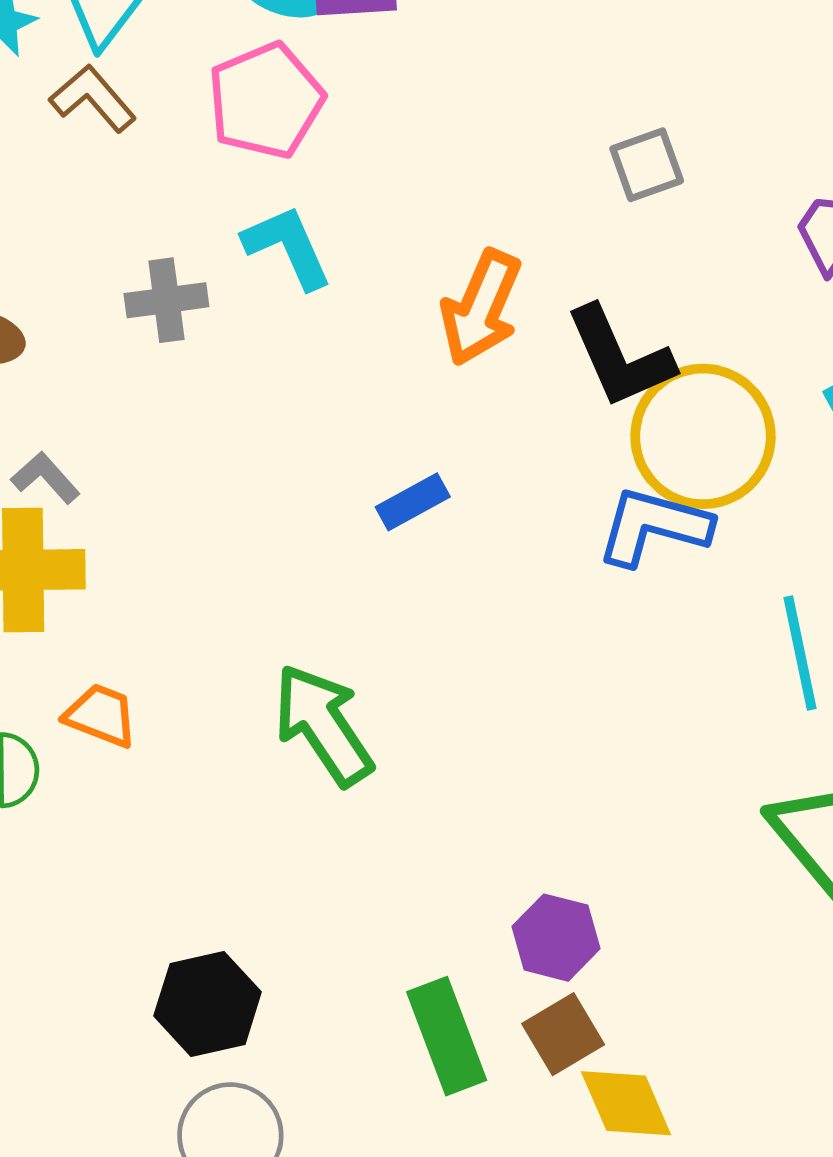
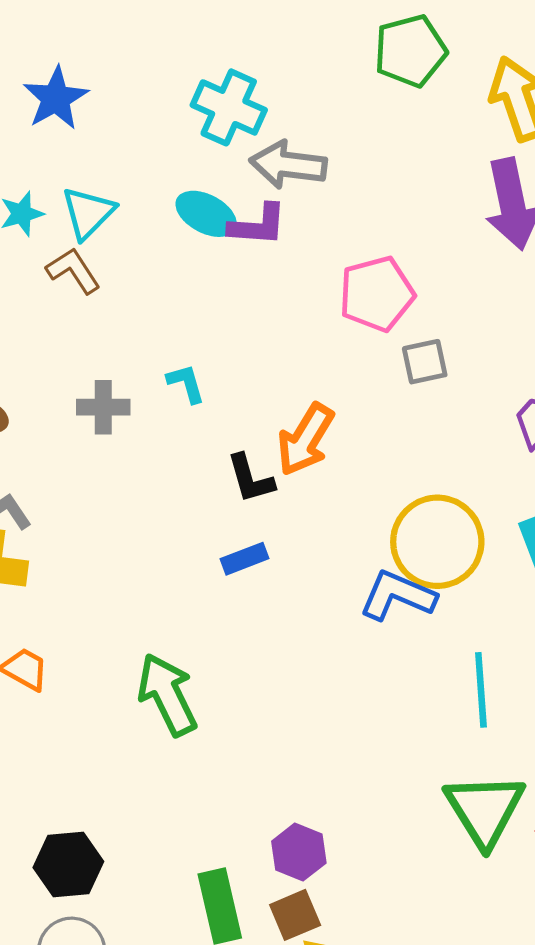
pink pentagon: (266, 101) -> (377, 294), moved
cyan L-shape: (288, 247) -> (186, 383), size x0.7
black L-shape: (620, 357) -> (250, 479), moved, size x0.7

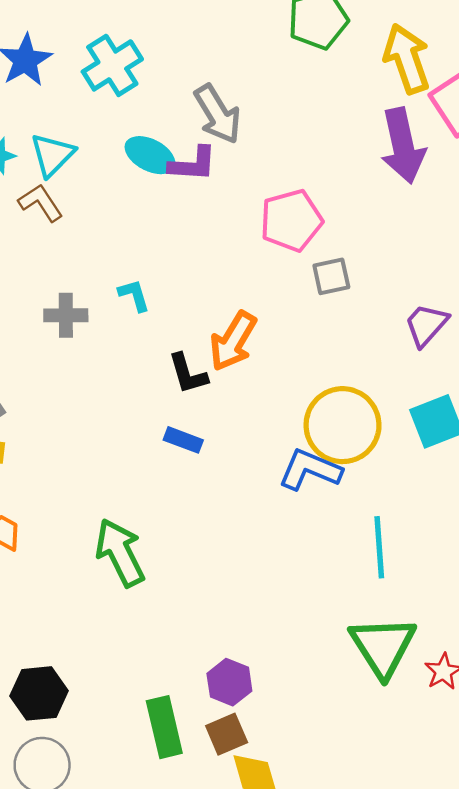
cyan cross: (229, 107) -> (112, 65), moved, turned 34
gray arrow: (288, 165) -> (218, 114), turned -128
blue rectangle: (244, 559) -> (183, 440), turned 42

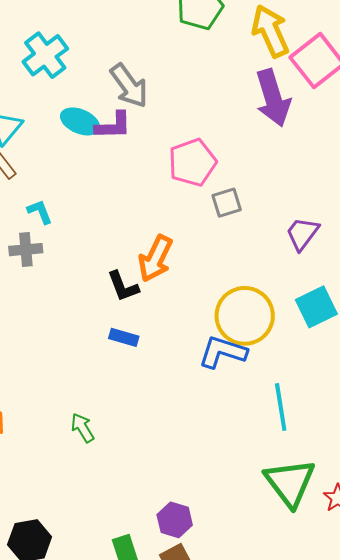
cyan L-shape: (134, 295) -> (40, 212), moved
green arrow: (120, 553) -> (83, 428), size x0.6

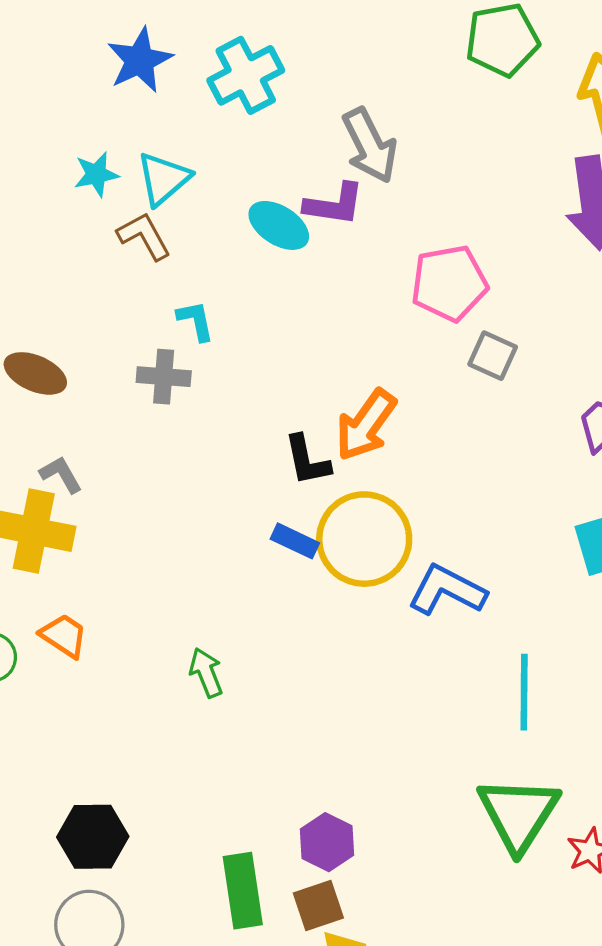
cyan ellipse: (80, 121) -> (279, 225), moved
gray square: (227, 203) -> (493, 356), turned 32
yellow circle: (245, 316) -> (364, 539), moved

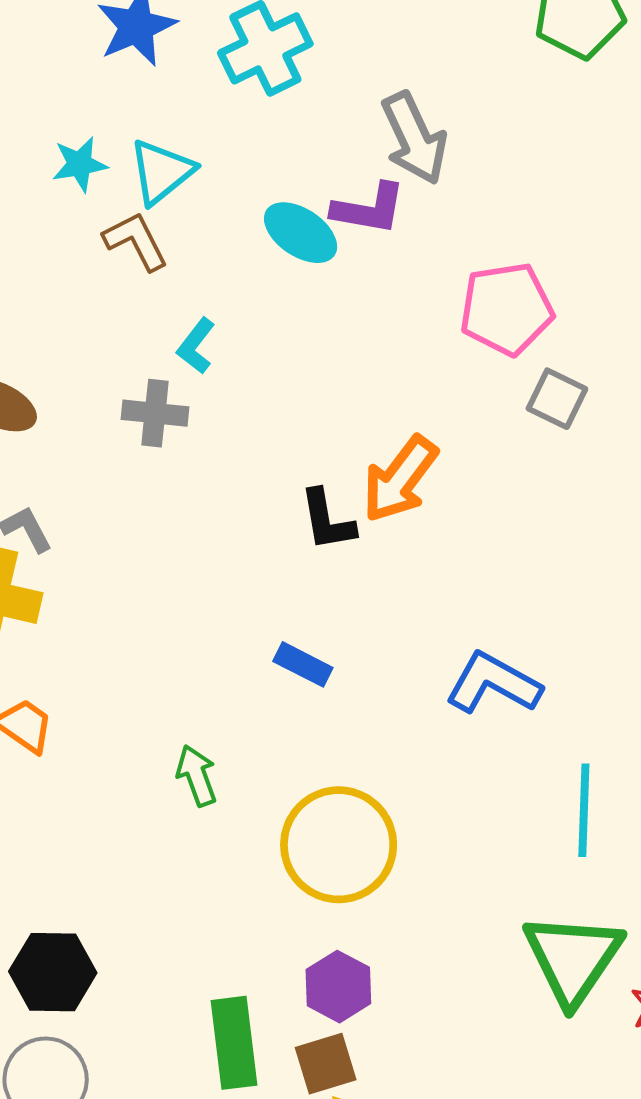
cyan L-shape: (196, 321) -> (196, 346), turned -132
yellow circle: (364, 539) -> (339, 845), moved
blue rectangle: (295, 541) -> (303, 664), moved

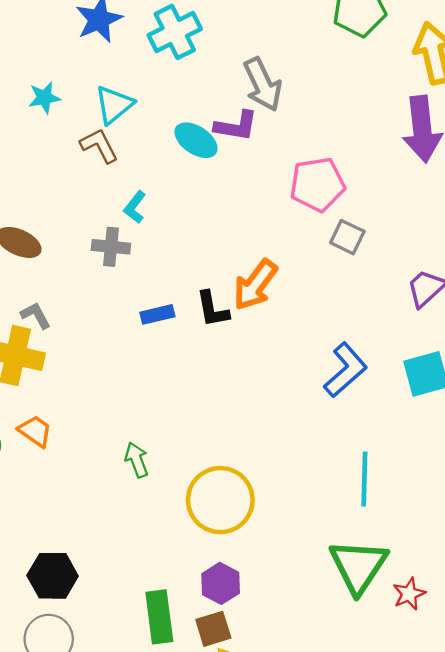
cyan star: (80, 164) -> (44, 98), moved
blue rectangle: (303, 664) -> (157, 314), moved, turned -40
blue L-shape: (493, 683) -> (346, 370), moved, turned 110

